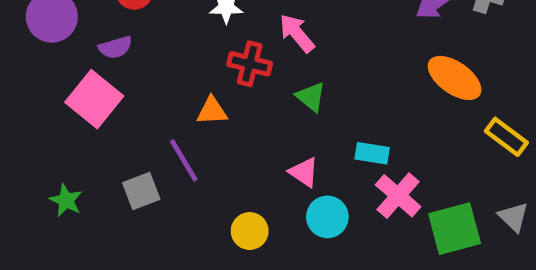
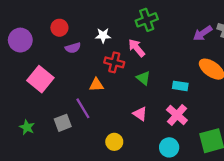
purple semicircle: (115, 47) -> (73, 48), moved
cyan rectangle: (372, 153) -> (180, 86), moved
pink cross: (398, 196) -> (177, 115), moved
cyan circle: (327, 217) -> (169, 147), moved

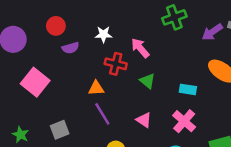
green cross: (147, 20) -> (174, 17), moved
purple line: (83, 108) -> (102, 114), moved

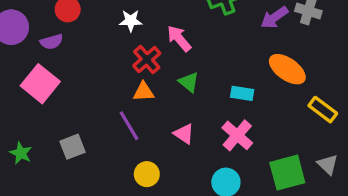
purple semicircle: (71, 48) -> (52, 42), moved
red cross: (116, 64) -> (147, 59), turned 35
orange triangle: (96, 88) -> (144, 92), moved

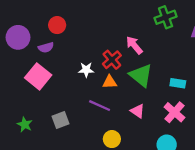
white star: (131, 21) -> (86, 70), moved
green triangle: (189, 82) -> (141, 75), size x1.6
purple line: (129, 126) -> (100, 106), turned -35

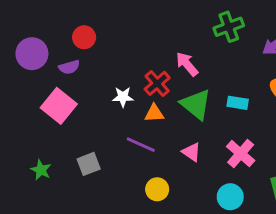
cyan rectangle: (178, 83) -> (238, 103), moved

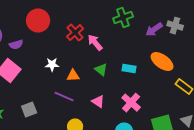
red circle: (84, 37) -> (38, 21), moved, size x1.5
red cross: (157, 83) -> (75, 33), moved
green triangle: (196, 104) -> (101, 70), size x0.6

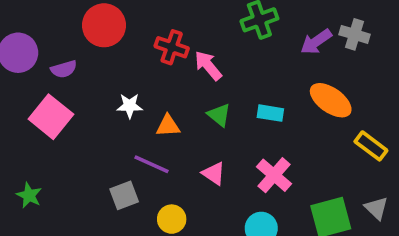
red cross: (75, 33) -> (172, 47), turned -30
gray square: (29, 110) -> (124, 195), moved

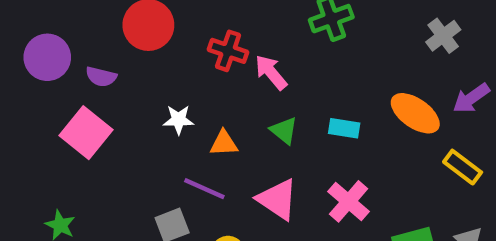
gray cross: (354, 34) -> (443, 36), turned 36
purple arrow: (316, 42) -> (471, 98), moved
purple semicircle: (64, 69) -> (101, 77), turned 30
pink triangle: (214, 173) -> (277, 199), size x1.5

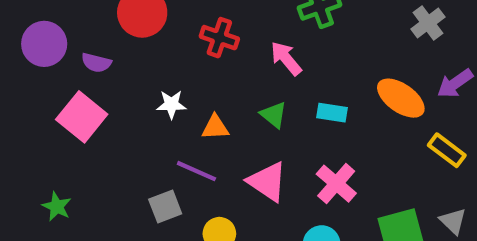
pink arrow: (271, 72) -> (286, 58), moved

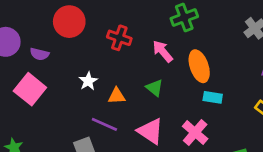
orange ellipse: (401, 98) -> (199, 66), moved, turned 36
white star: (171, 104) -> (88, 81), turned -30
cyan rectangle: (332, 113) -> (213, 97), moved

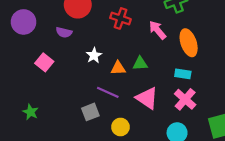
purple semicircle: (39, 54) -> (64, 32), moved
green triangle: (154, 88) -> (140, 64), moved, turned -42
pink square: (30, 89) -> (44, 62), size x0.7
cyan rectangle: (213, 97) -> (183, 74), moved

